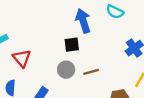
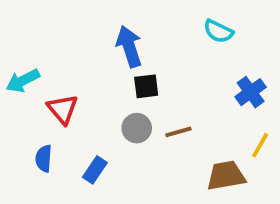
blue arrow: (83, 21) -> (129, 46), moved

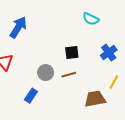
blue arrow: (129, 46) -> (18, 27), moved, turned 50
black square: (146, 86) -> (72, 53), moved
blue rectangle: (95, 170) -> (31, 96), moved

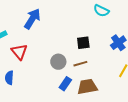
blue rectangle: (31, 96) -> (65, 84), moved
brown trapezoid: (95, 99) -> (87, 87), moved

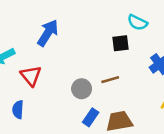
black square: (83, 43) -> (121, 43), moved
brown line: (80, 64) -> (110, 80), moved

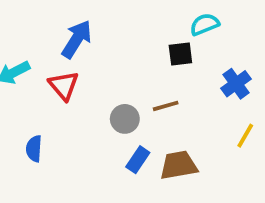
cyan semicircle: (137, 22) -> (205, 24), turned 132
red triangle: (31, 76) -> (64, 86), moved

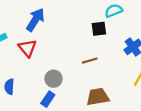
gray circle: (125, 119) -> (54, 79), moved
blue rectangle: (138, 160) -> (48, 99), moved

